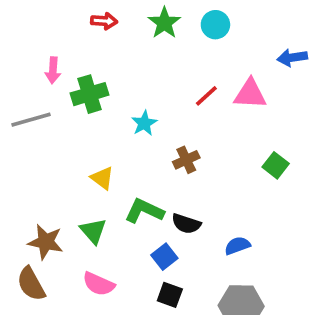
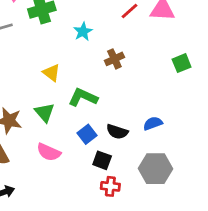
green square: (276, 165) -> (182, 63), turned 30
black semicircle: (186, 224) -> (117, 132), moved
blue square: (164, 257) -> (87, 134), moved

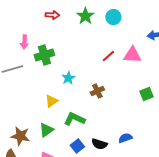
cyan star: (83, 32) -> (68, 78), moved
yellow triangle: (51, 73) -> (51, 101), turned 48
green triangle: (45, 112) -> (46, 130), turned 35

